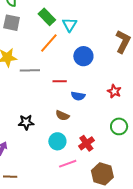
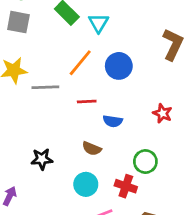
orange line: (49, 43) -> (80, 63), moved
green circle: (119, 126) -> (145, 162), moved
red cross: (86, 143) -> (126, 186), turned -35

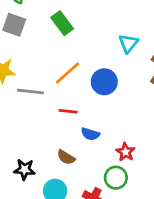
cyan triangle: (99, 23) -> (128, 43), moved
red star: (162, 113) -> (125, 152), moved
black star: (42, 159) -> (25, 170), moved

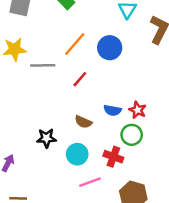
red line: (68, 111) -> (80, 79), turned -48
blue semicircle: (90, 134) -> (112, 110), moved

